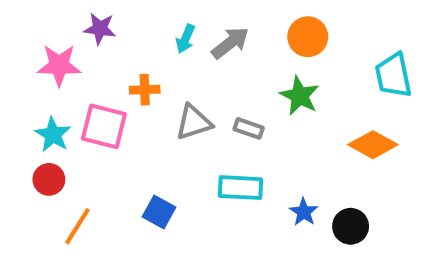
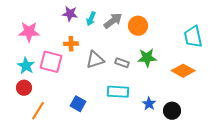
purple star: (100, 29) -> (70, 14), moved
orange circle: (308, 37) -> (138, 26), moved
green star: (300, 96) -> (147, 58), moved, turned -30

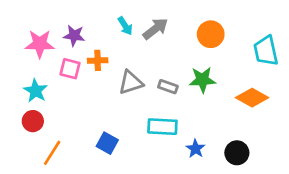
purple star: (70, 14) -> (74, 36), moved
cyan arrow: (91, 19) -> (125, 26), turned -56
orange circle: (138, 26) -> (211, 34), moved
pink square: (51, 62) -> (70, 69), moved, size x0.7
blue star: (149, 104) -> (196, 149), moved

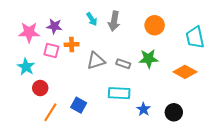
gray arrow: (156, 29) -> (114, 21), turned 138
red circle: (33, 121) -> (40, 88), moved
orange line: (52, 153) -> (50, 112), moved

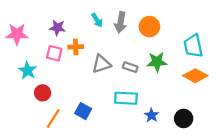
orange circle: (155, 25) -> (149, 27), moved
pink star: (29, 32) -> (17, 34), moved
cyan trapezoid: (195, 37) -> (193, 46), moved

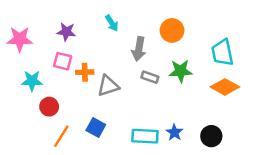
gray arrow: (121, 22) -> (139, 49), moved
orange cross: (76, 47) -> (85, 72), moved
gray triangle: (101, 64) -> (108, 86), moved
cyan star: (28, 70) -> (32, 81), turned -30
cyan rectangle: (126, 98) -> (145, 136), moved

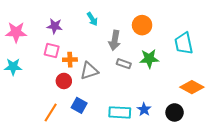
cyan star: (32, 81) -> (13, 67), moved
orange diamond: (225, 87) -> (192, 87), moved
red circle: (49, 107) -> (64, 81), moved

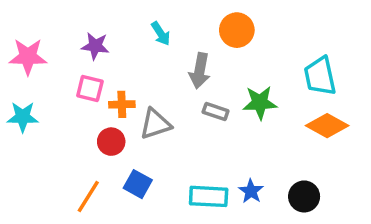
orange circle: (142, 25) -> (237, 30), moved
orange diamond: (192, 87) -> (327, 126), moved

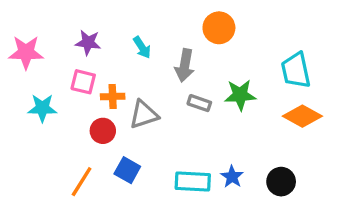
cyan arrow: (161, 34) -> (142, 47), moved
cyan star: (23, 117) -> (42, 108), moved

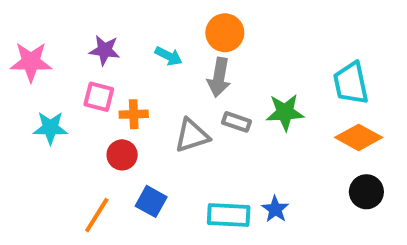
orange circle: (219, 28) -> (225, 33), moved
cyan arrow: (142, 47) -> (169, 56), turned -30
gray triangle: (144, 114) -> (192, 136), moved
black circle: (281, 182) -> (366, 192), moved

